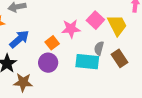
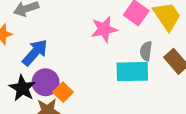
orange square: (52, 43) -> (63, 92), moved
purple circle: (48, 63) -> (46, 82), moved

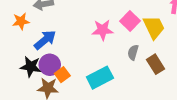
cyan rectangle: (132, 72) -> (100, 78), moved, turned -35
black star: (22, 88) -> (31, 67), turned -30

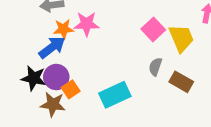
orange star: (21, 21) -> (63, 29), moved
pink star: (103, 30) -> (87, 24), moved
brown rectangle: (155, 64) -> (181, 82), turned -30

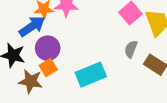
purple circle: (56, 77) -> (48, 48), moved

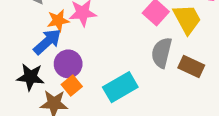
gray semicircle: (131, 49) -> (162, 53), size x1.5

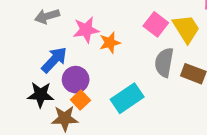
orange star: (58, 21) -> (110, 43), moved

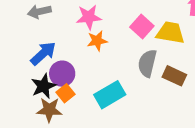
yellow trapezoid: (186, 29) -> (170, 33), turned -52
pink star: (86, 30) -> (89, 17), moved
black star: (41, 95) -> (43, 86), moved, turned -30

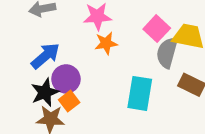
gray semicircle: (147, 63) -> (167, 53), moved
cyan rectangle: (110, 95) -> (140, 93), moved, turned -52

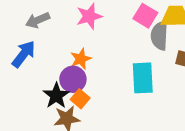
orange star: (106, 43) -> (81, 59), moved
blue arrow: (45, 56) -> (24, 54), moved

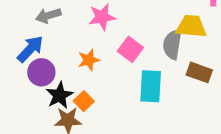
pink square: (145, 16) -> (130, 49), moved
purple circle: (73, 79) -> (41, 72), moved

